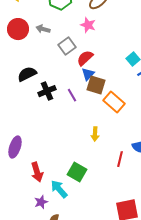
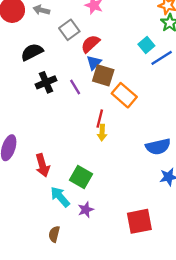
black semicircle: (27, 74) -> (32, 52), moved
red line: (120, 159) -> (100, 119), moved
red arrow: (37, 172) -> (42, 165), moved
purple star: (41, 202) -> (86, 210), moved

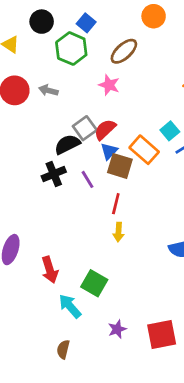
gray square: (69, 30) -> (85, 128), moved
black semicircle: (32, 52) -> (67, 144), moved
orange rectangle: (124, 95) -> (144, 150), moved
red line: (100, 119) -> (116, 204), moved
purple star: (86, 210) -> (117, 329), moved

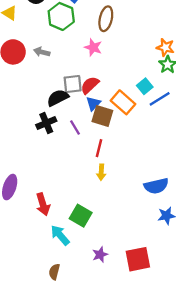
brown ellipse: (124, 51) -> (106, 19), turned -35
gray square: (85, 128) -> (73, 84), turned 30

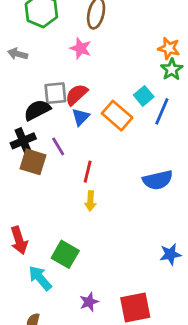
blue line: (160, 99) -> (162, 111), turned -35
brown square: (102, 116) -> (33, 162), moved
blue semicircle: (156, 186) -> (158, 180), moved

